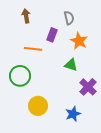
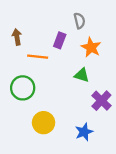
brown arrow: (26, 16) -> (17, 37), moved

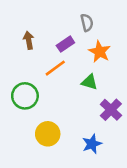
brown arrow: (17, 37) -> (29, 40), moved
purple rectangle: (60, 40) -> (65, 44), turned 35
orange line: (38, 57) -> (55, 68), moved, turned -42

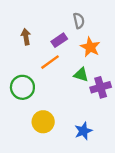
purple cross: (111, 110) -> (101, 87), moved, turned 30

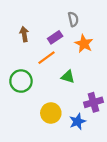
green triangle: (81, 75) -> (68, 77), moved
purple cross: (101, 87) -> (93, 102), moved
yellow circle: (43, 122) -> (51, 113), moved

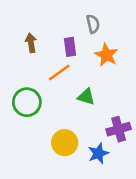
purple rectangle: (55, 37) -> (70, 47), turned -64

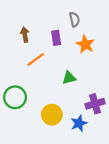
orange line: (59, 73) -> (36, 59), moved
green triangle: (86, 97) -> (69, 78), turned -32
green circle: (27, 102) -> (15, 97), moved

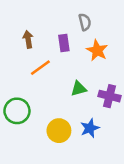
purple cross: (95, 104) -> (109, 96), moved, turned 30
blue star: (79, 123) -> (90, 128), moved

